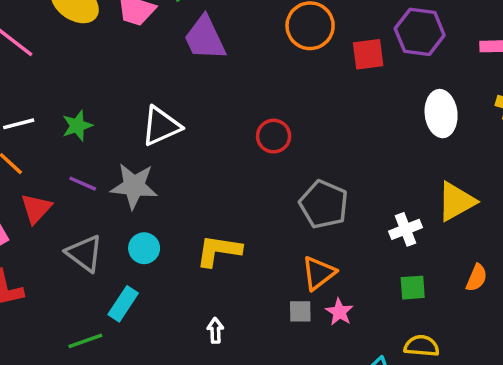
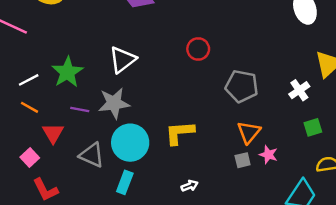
green star: (77, 126) -> (67, 72), size x1.5
cyan circle: (144, 248) -> (130, 143), size x1.8
white arrow: (215, 330) -> (190, 186), turned 84

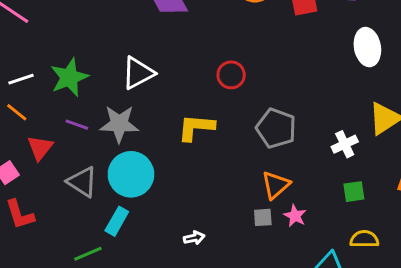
yellow L-shape: (180, 133) -> (196, 127), moved

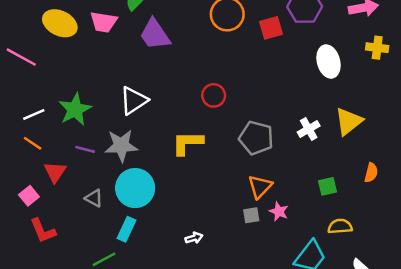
white cross: (345, 144) -> (309, 129), moved
gray triangle: (82, 182) -> (94, 198), size x0.7

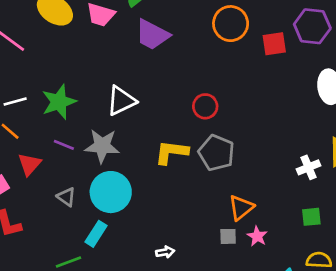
purple trapezoid: (155, 34) -> (152, 35), turned -36
white cross: (309, 129) -> (309, 167), moved
gray pentagon: (256, 138) -> (216, 153), moved

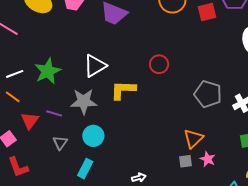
purple line: (64, 145) -> (54, 113), moved
yellow L-shape: (171, 152) -> (123, 90), moved
gray pentagon: (216, 153) -> (208, 94), moved
cyan circle: (111, 192) -> (93, 136), size x0.7
gray triangle: (66, 197) -> (60, 143), turned 35

